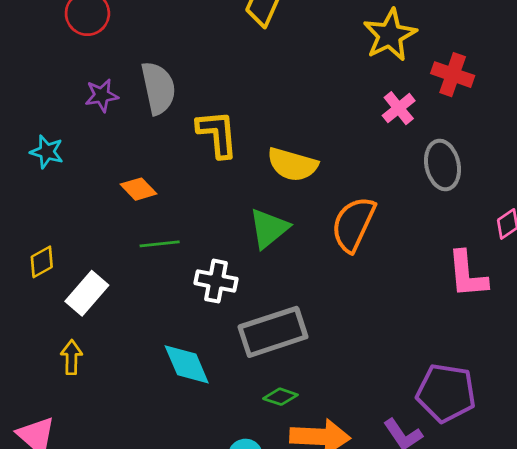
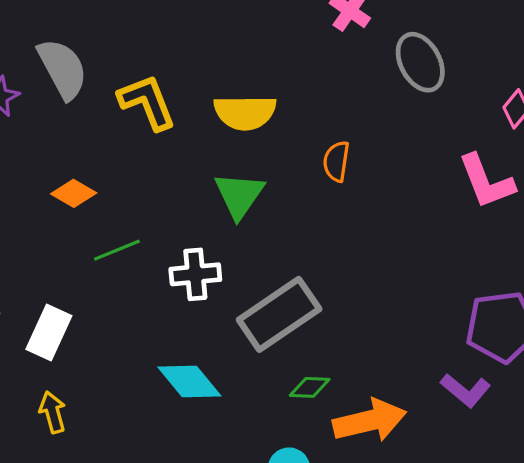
orange semicircle: (353, 224) -> (336, 161), size x0.6

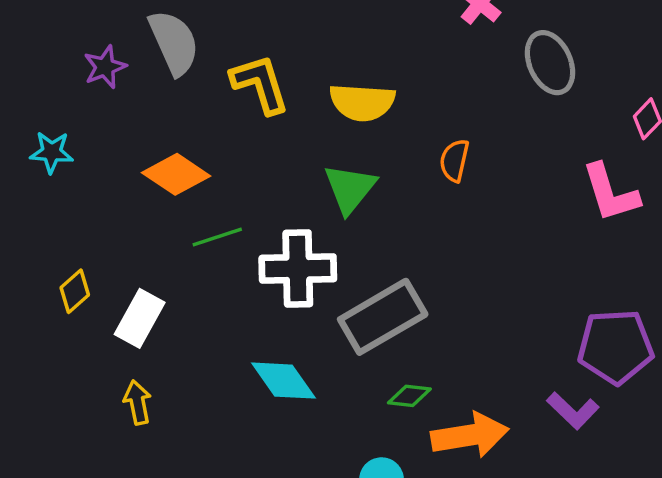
orange diamond: (74, 193) -> (176, 174), size x1.4
white cross: (195, 274) -> (298, 268), size x1.4

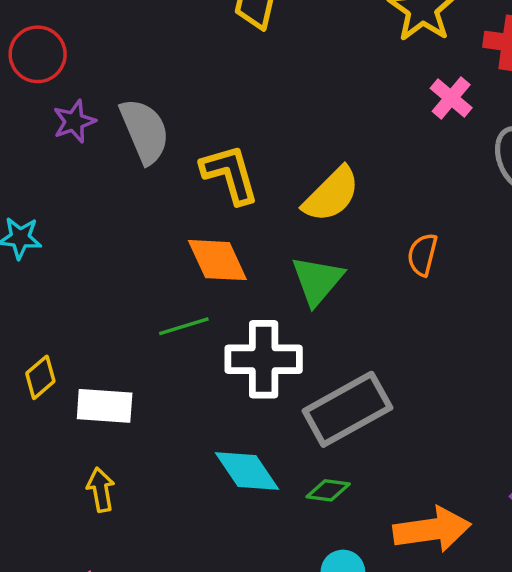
purple star: (105, 67) -> (74, 121), moved
yellow semicircle: (362, 102) -> (331, 195), turned -50
orange diamond: (176, 174) -> (217, 260), moved, turned 30
white rectangle: (140, 318) -> (105, 406), turned 64
green diamond: (409, 396) -> (328, 490), moved

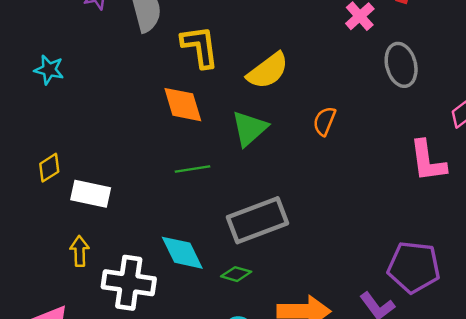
green line: (184, 326) -> (193, 169), moved
white cross: (264, 359) -> (129, 283), moved

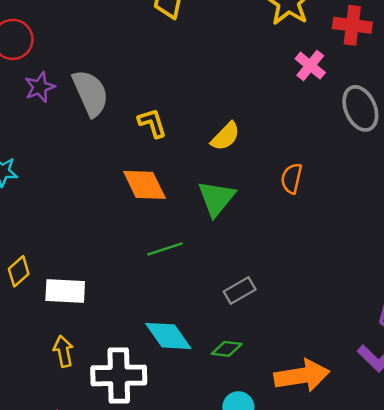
yellow L-shape: (200, 47) -> (152, 123), size x0.7
yellow semicircle: (268, 71) -> (225, 136), size x0.7
gray rectangle: (257, 220) -> (240, 290), size x0.5

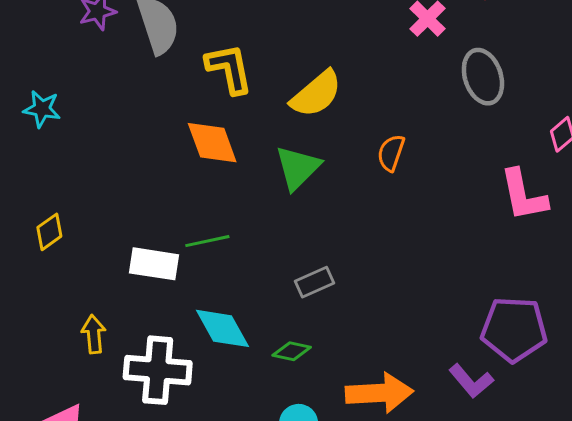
yellow L-shape: (152, 123) -> (229, 69), size x1.4
yellow semicircle: (225, 136) -> (316, 94), size x1.4
green line: (165, 249) -> (207, 241), moved
white rectangle: (65, 291) -> (154, 264), moved

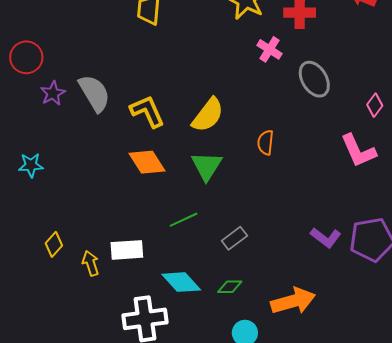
green line: (207, 241) -> (184, 220), moved
yellow arrow: (94, 334) -> (91, 263), moved
purple L-shape: (471, 381) -> (326, 238), moved

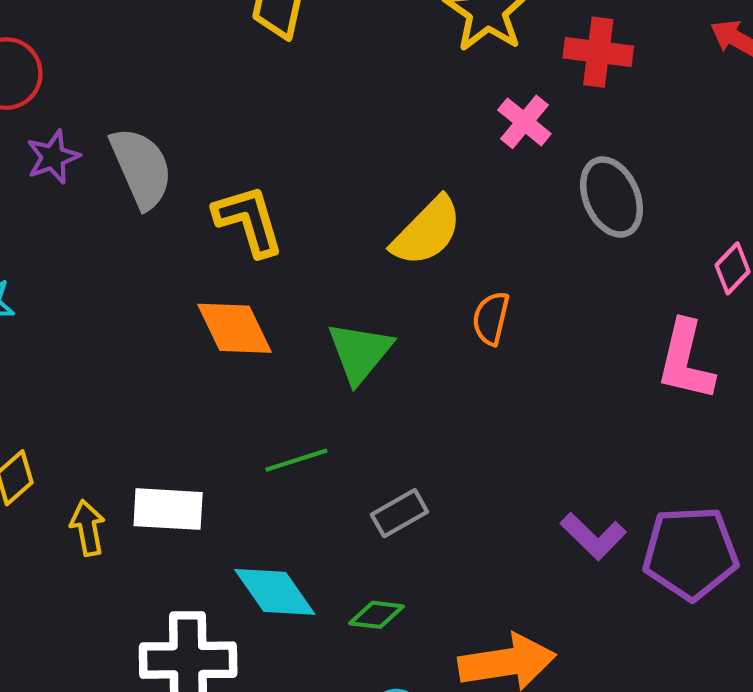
yellow semicircle: (208, 115) -> (427, 231), moved
pink L-shape: (358, 151) -> (686, 360), turned 30

